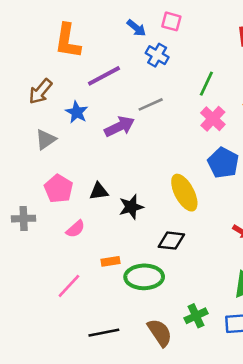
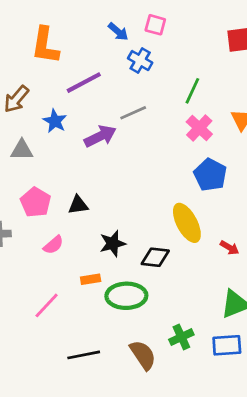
gray triangle: (46, 139) -> (22, 150), turned 35
yellow ellipse: (184, 193) -> (187, 223), moved
black star: (131, 207) -> (113, 244), moved

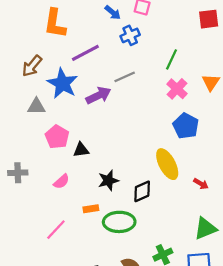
blue cross: (140, 61) -> (130, 35), turned 36
blue star: (55, 121) -> (62, 83), size x1.6
pink pentagon: (36, 202) -> (57, 137), moved
black diamond: (155, 257) -> (142, 191), turned -30

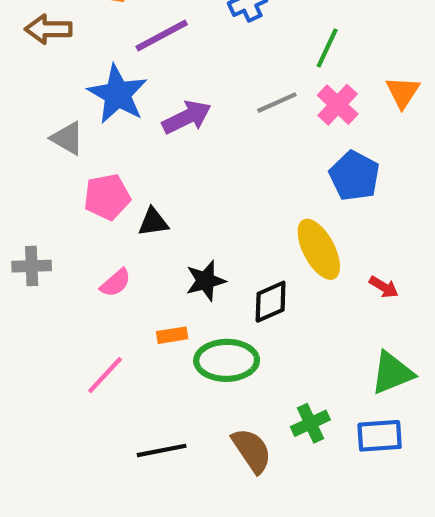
brown arrow: (32, 66) -> (48, 29), moved, turned 50
gray line: (125, 77) -> (277, 103), moved
gray triangle: (36, 106) -> (67, 138), turned 30
pink pentagon: (57, 137) -> (107, 197), turned 30

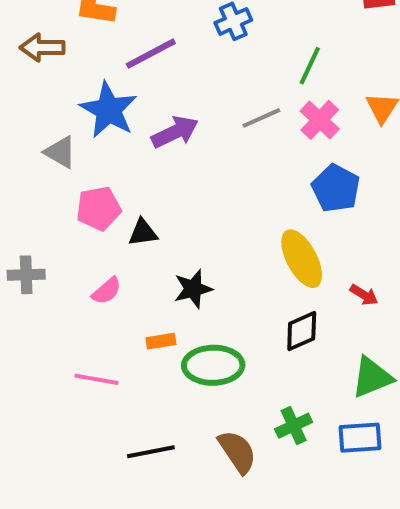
black diamond: (271, 302) -> (302, 331), moved
pink line: (105, 375) -> (97, 379), turned 57

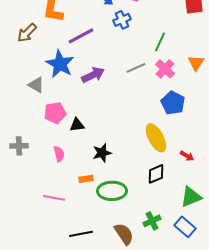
brown arrow: (42, 48) -> (27, 33), turned -45
pink semicircle: (107, 291) -> (59, 154), turned -63
blue rectangle: (360, 438) -> (185, 227), turned 45

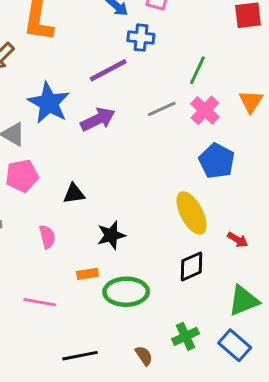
blue cross: (122, 20) -> (141, 38), turned 30
purple line: (81, 36) -> (108, 70), moved
pink pentagon: (55, 113) -> (22, 176), moved
brown semicircle: (124, 234) -> (144, 356), size x0.6

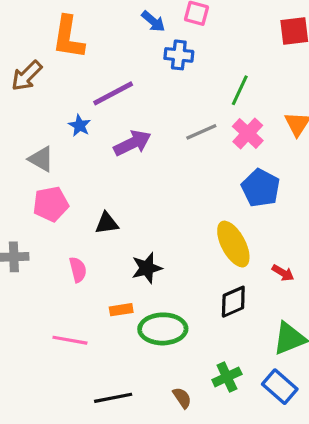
purple line: (108, 70) -> (113, 93), moved
blue star: (49, 103) -> (80, 125), size x0.5

